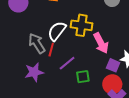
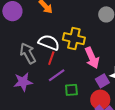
white semicircle: (57, 31) -> (49, 43), turned 70
red line: (51, 50) -> (51, 58), moved
purple square: (113, 65) -> (102, 81), turned 32

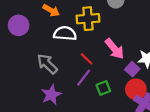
yellow cross: (74, 39) -> (88, 19), moved
white semicircle: (49, 43) -> (65, 33), moved
red line: (51, 58) -> (87, 59), moved, turned -48

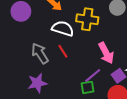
red line: (87, 59) -> (63, 51), moved
purple line: (84, 78) -> (93, 76), moved

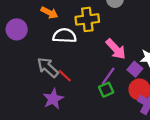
red line: (63, 51) -> (65, 76), moved

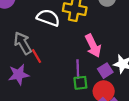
purple line: (108, 76) -> (78, 69), turned -54
green square: (106, 90) -> (80, 83), moved

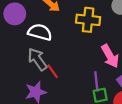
white semicircle: (48, 18) -> (40, 32), moved

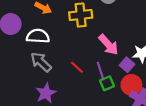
red line: (53, 71) -> (77, 67), moved

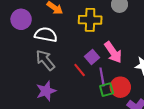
purple square: (127, 65) -> (92, 57), moved
red circle: (131, 85) -> (120, 87), moved

